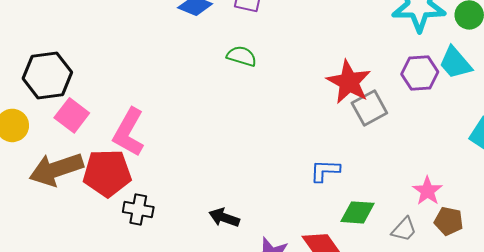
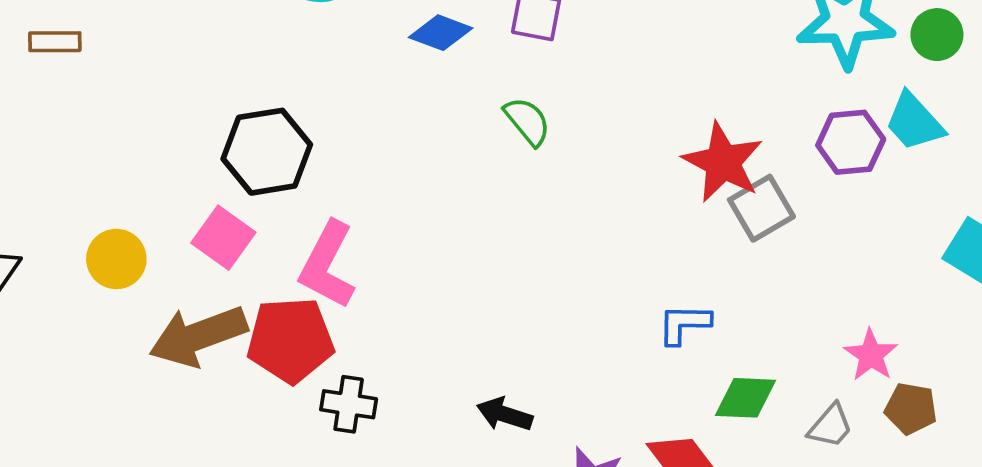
green semicircle: (242, 56) -> (527, 121), turned 36
black hexagon: (47, 75) -> (267, 152), moved

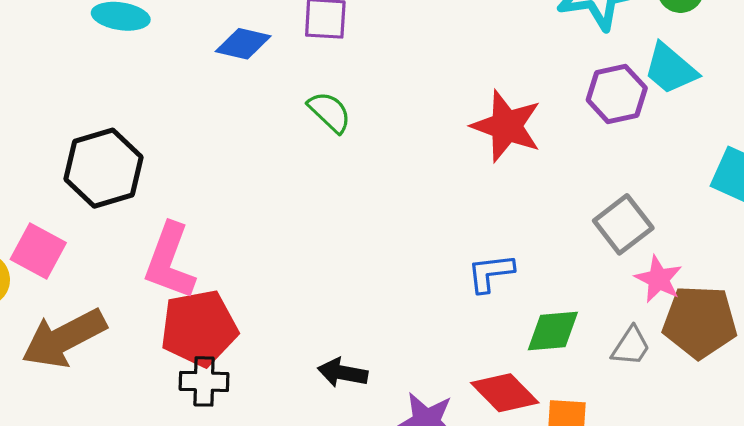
gray square: (761, 208) -> (623, 224), moved
pink square: (223, 238) -> (38, 251), moved
red pentagon: (290, 340) -> (199, 328), moved
brown pentagon: (911, 409) -> (700, 322), size x1.6

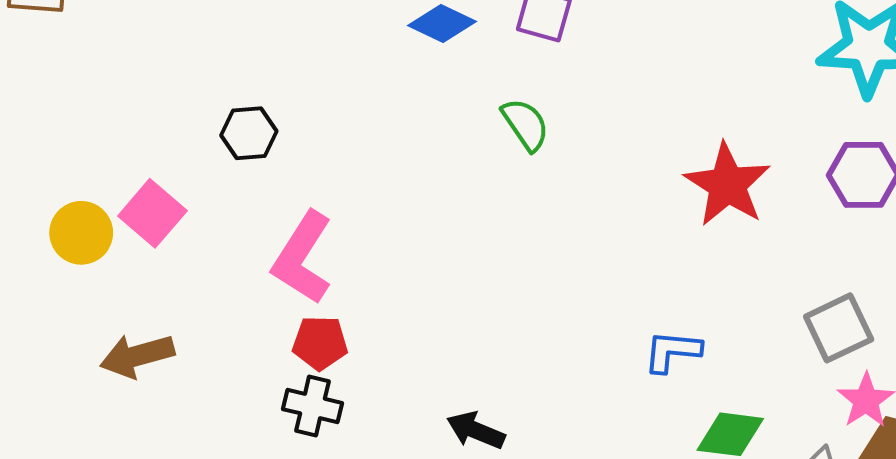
black hexagon: (103, 168) -> (249, 133), size x0.6
red pentagon: (199, 328) -> (320, 343), size x0.6
brown arrow: (64, 338) -> (137, 356), moved, size x0.7

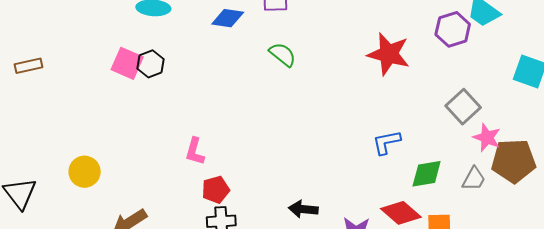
black hexagon: (249, 133) -> (150, 64), moved
pink square: (152, 213) -> (127, 63), moved
pink L-shape: (303, 258) -> (195, 151), size x0.6

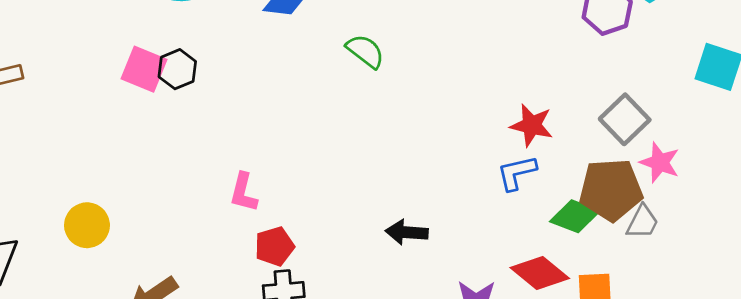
red star: (389, 54) -> (532, 125), moved, size x0.7
brown pentagon: (514, 161) -> (611, 190), moved
green diamond: (427, 174) -> (575, 216), turned 32
black arrow: (303, 209) -> (407, 232), moved

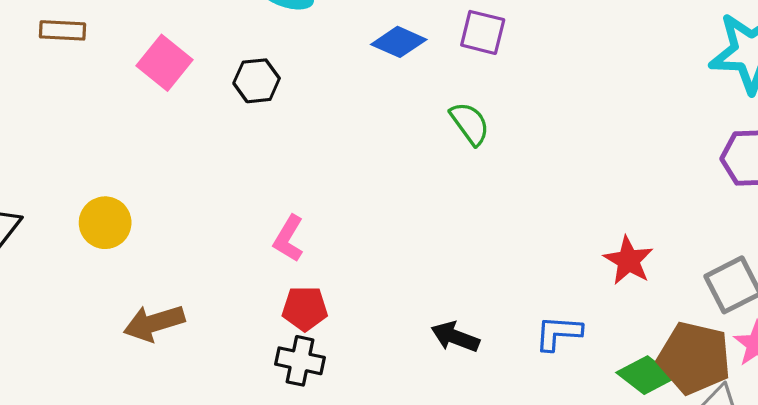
pink square: (144, 69) -> (164, 63), moved
blue L-shape: (517, 173) -> (558, 333), moved

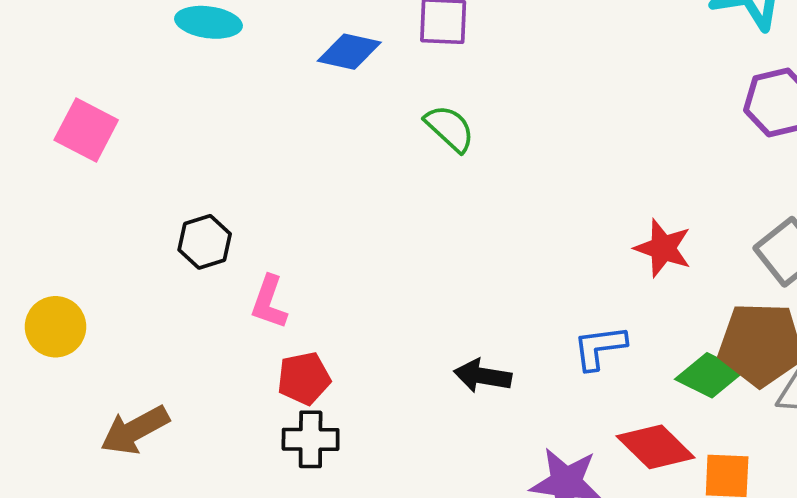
black hexagon: (257, 81) -> (205, 242), moved

